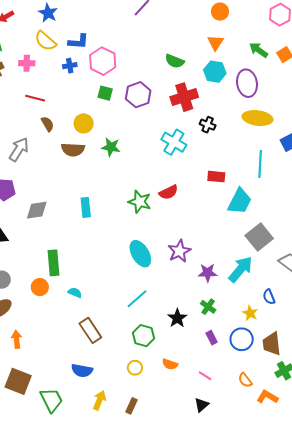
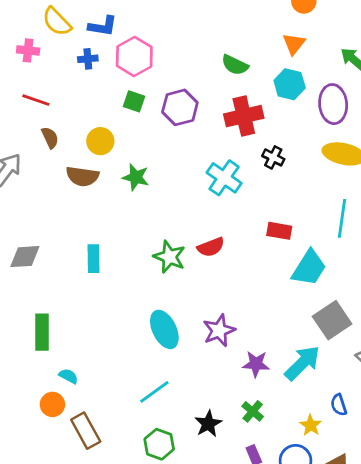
orange circle: (40, 287) -> (52, 404), moved

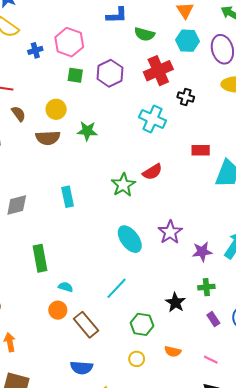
blue L-shape: (103, 26) -> (117, 15), moved
green star: (169, 257) -> (123, 185), turned 30
cyan line: (154, 392) -> (117, 288), moved
green cross: (253, 411) -> (206, 287), turned -35

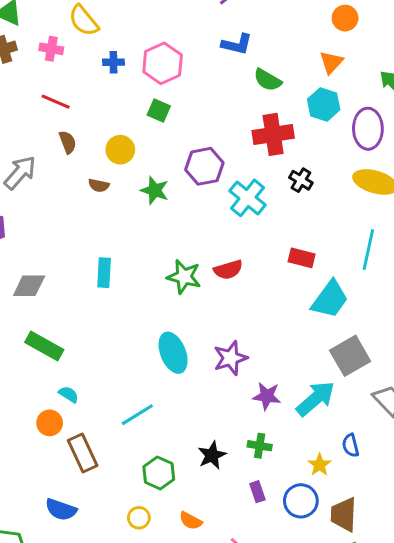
purple hexagon: (110, 73) -> (204, 166), moved
brown semicircle: (48, 138) -> (99, 185), size x0.6
green star: (123, 185) -> (184, 277), turned 30
gray diamond: (17, 205) -> (29, 286), moved
green rectangle: (40, 258) -> (44, 346), turned -65

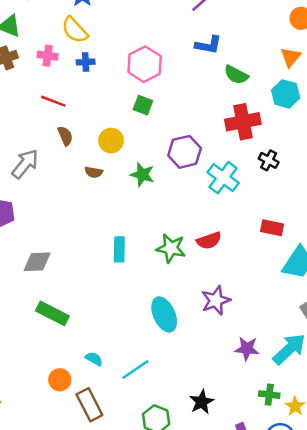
blue cross: (113, 62) -> (86, 62), moved
cyan rectangle: (104, 273) -> (119, 249), moved
purple star: (230, 358) -> (216, 300), moved
cyan semicircle: (69, 394) -> (94, 359), moved
green cross: (260, 446) -> (269, 395), moved

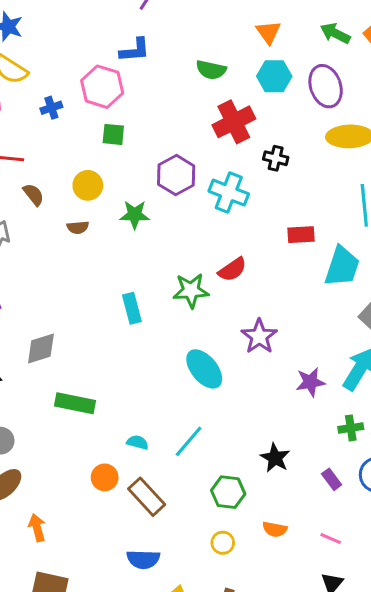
blue L-shape: (208, 45) -> (135, 50), moved
blue cross: (86, 62) -> (51, 108), moved

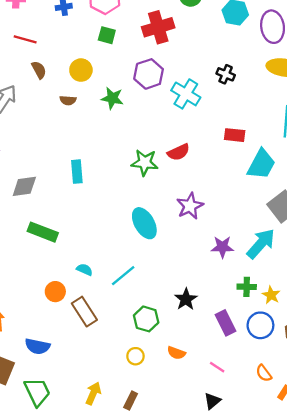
red cross: (234, 122) -> (158, 27), moved
cyan rectangle: (132, 308) -> (77, 172), moved
purple rectangle: (332, 479) -> (225, 323), size x1.5
blue semicircle: (143, 559) -> (37, 346), moved

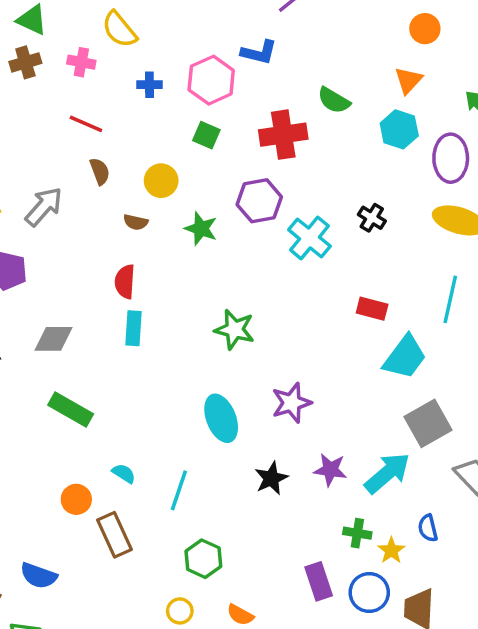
red semicircle: (179, 152) -> (125, 282), moved, turned 110
cyan line: (123, 276) -> (179, 490), turned -40
black star: (186, 299) -> (271, 478), moved

